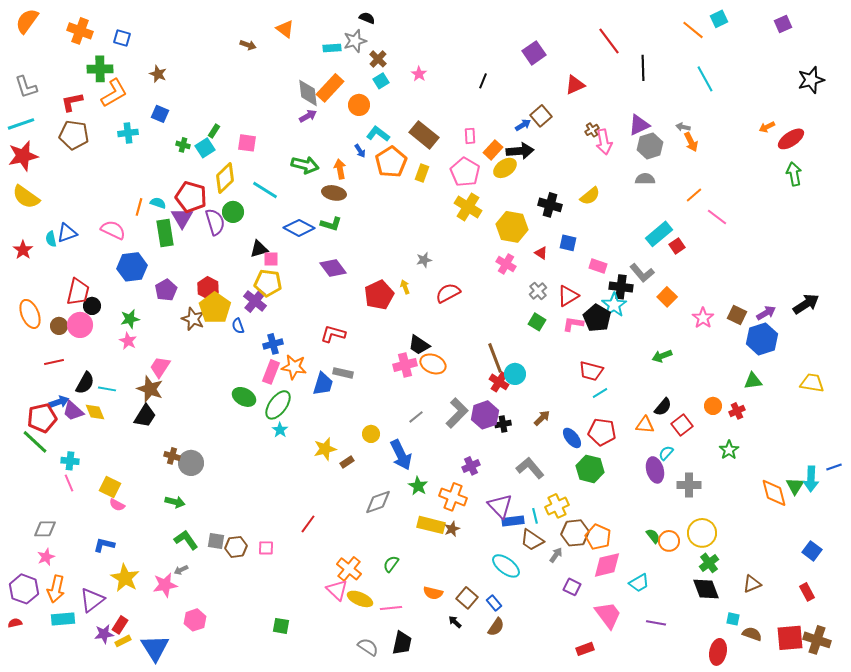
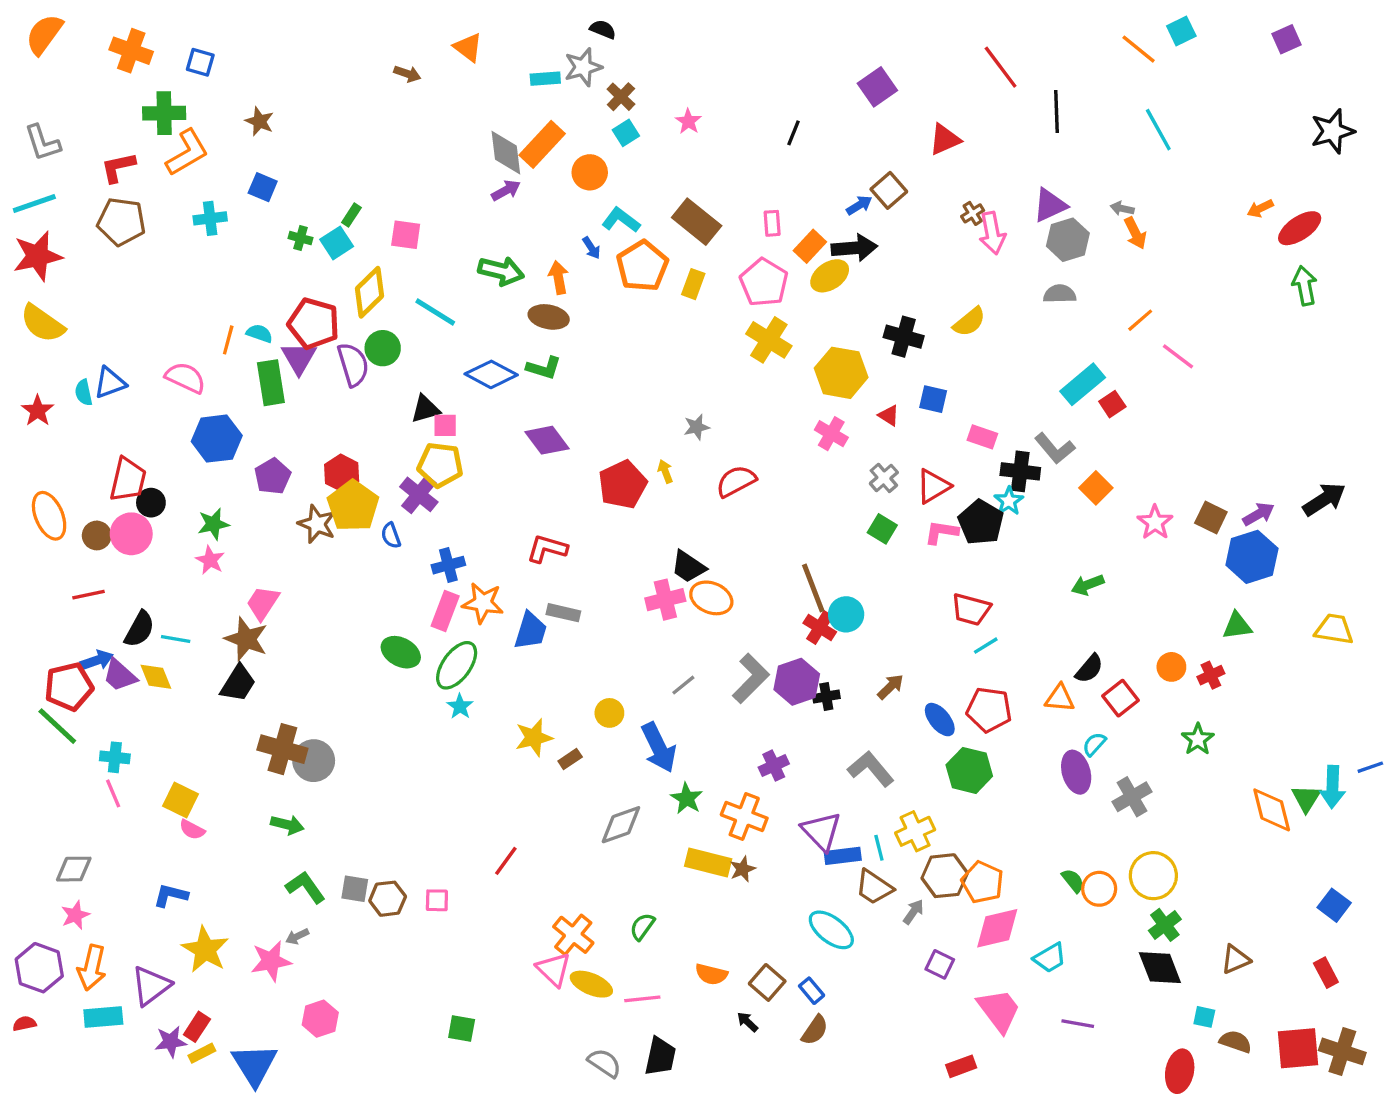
cyan star: (614, 305) -> (1009, 501), size x0.7
brown cross: (172, 456) -> (282, 749), size x1.8
gray cross: (689, 485) -> (1132, 797), turned -30

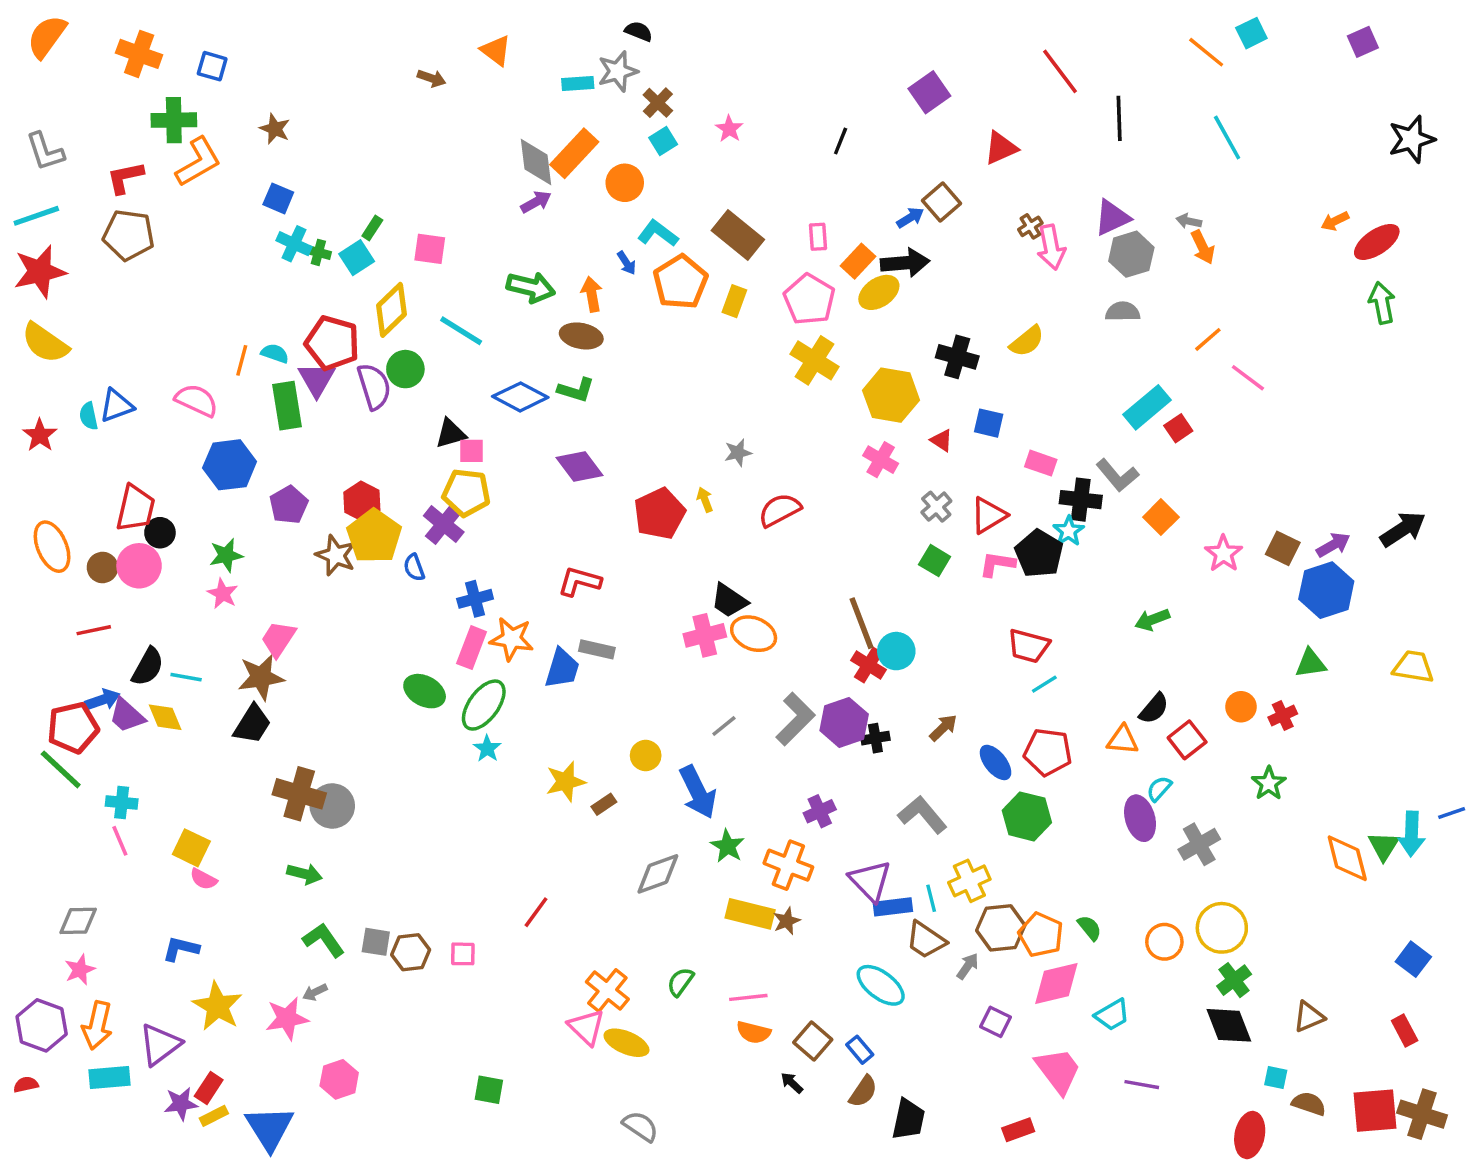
cyan cross: (210, 218) -> (294, 244), moved, turned 32
brown star: (246, 639) -> (261, 677), turned -30
green semicircle: (1073, 881) -> (1090, 928), moved
pink line: (642, 999) -> (748, 997), moved
black trapezoid: (660, 1056) -> (908, 1119), moved

